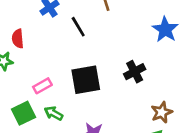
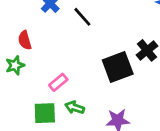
black square: (86, 80) -> (118, 67), moved
green square: (24, 113) -> (45, 113), turned 35

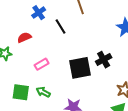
red semicircle: (25, 40) -> (24, 37), moved, turned 72
pink rectangle: (58, 82) -> (42, 64), moved

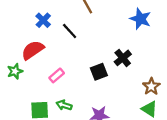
red semicircle: (24, 37) -> (33, 50), size x1.5
black square: (80, 68) -> (99, 72), size x0.7

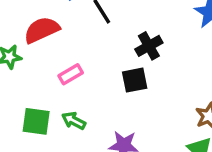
black cross: (123, 58) -> (149, 46), moved

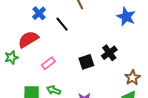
black cross: (149, 46) -> (109, 53), moved

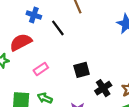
blue cross: (39, 13) -> (34, 15), turned -32
black cross: (109, 53) -> (103, 88), moved

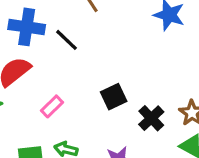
blue cross: (34, 15) -> (27, 27), size x1.5

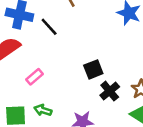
black square: (114, 97) -> (93, 69), moved

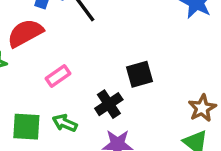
black cross: (110, 91) -> (109, 104), moved

